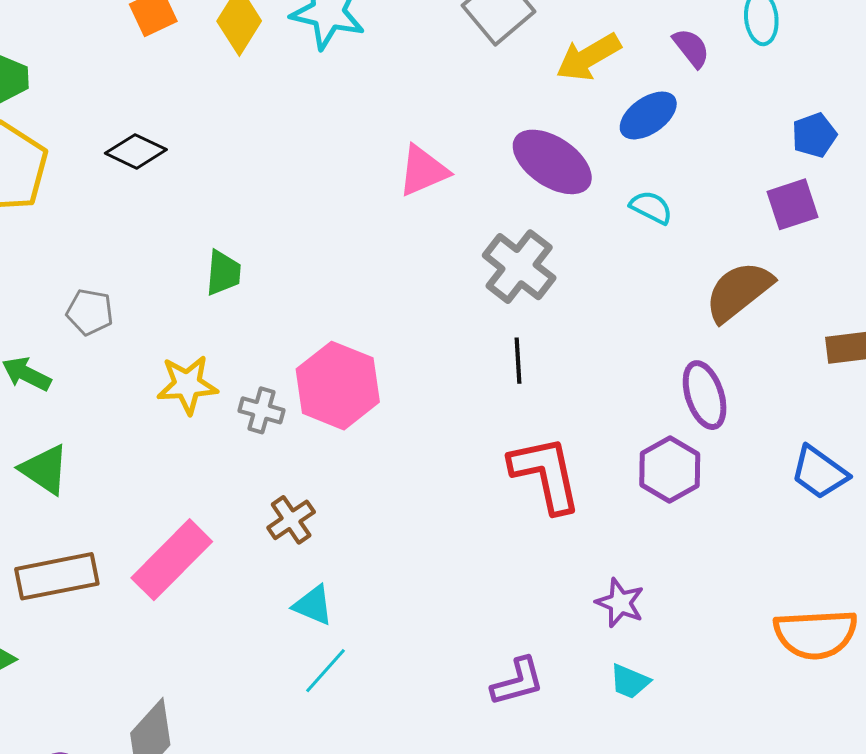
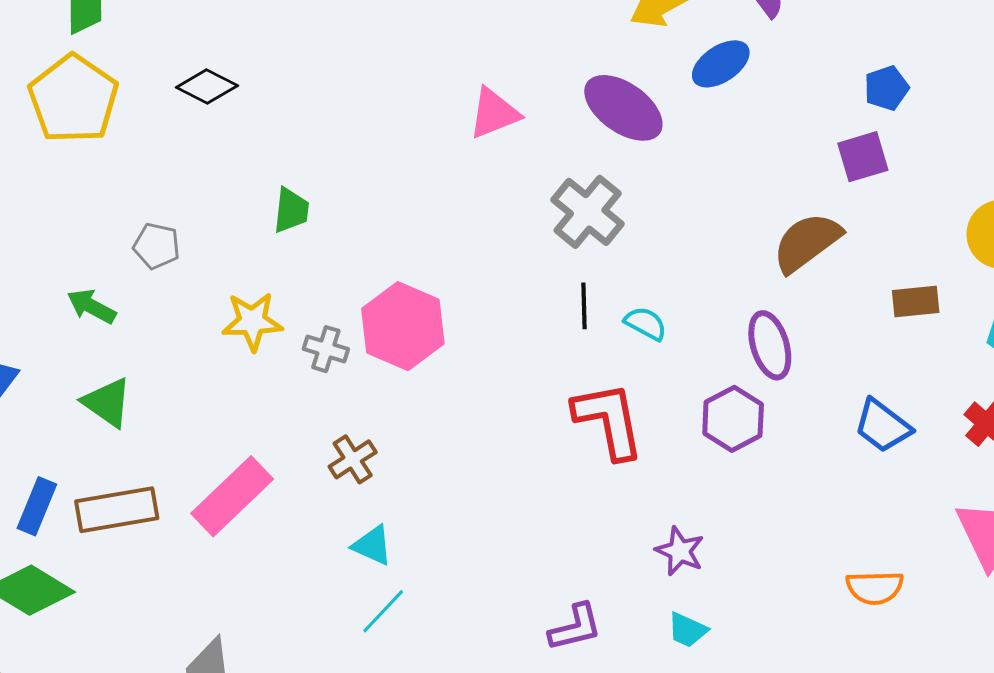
cyan semicircle: (651, 207) -> (646, 323), moved
orange semicircle: (816, 634) -> (875, 588), size x0.7

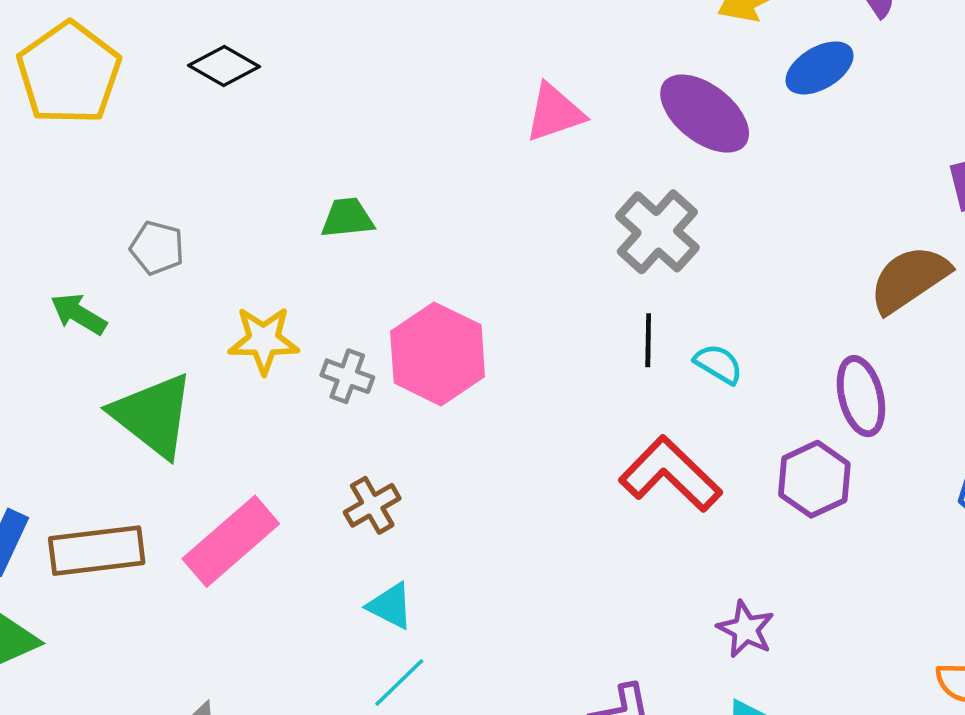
green trapezoid: (291, 210) -> (347, 218), moved, turned -105
green triangle: (107, 402) -> (153, 415), moved, size x1.5
red L-shape: (609, 420) -> (670, 474), turned -38

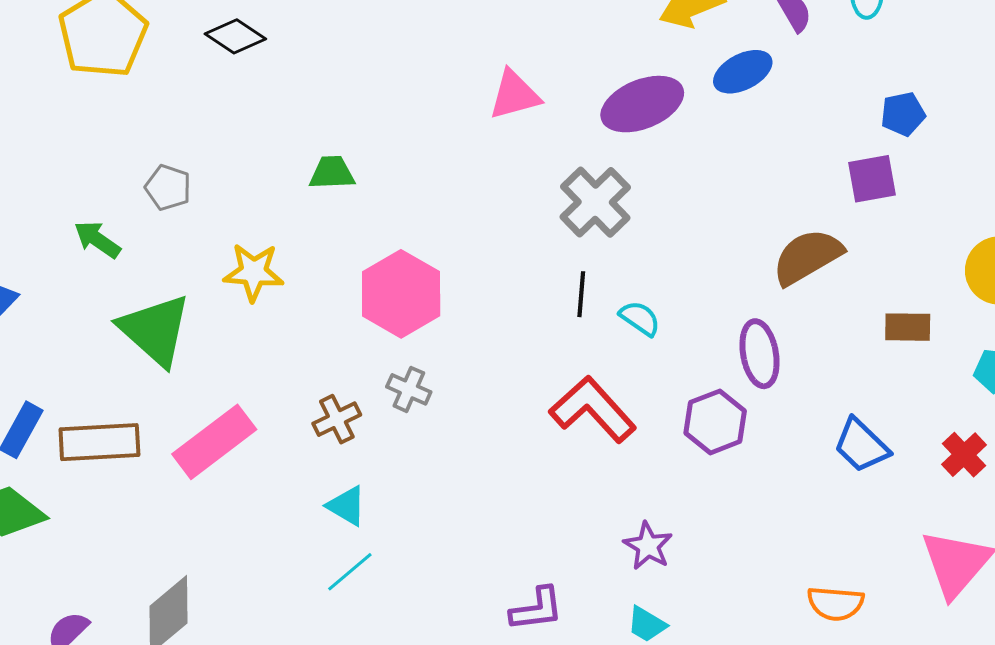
purple ellipse: (705, 114) -> (642, 104), turned -64
gray cross: (347, 376) -> (409, 389), moved

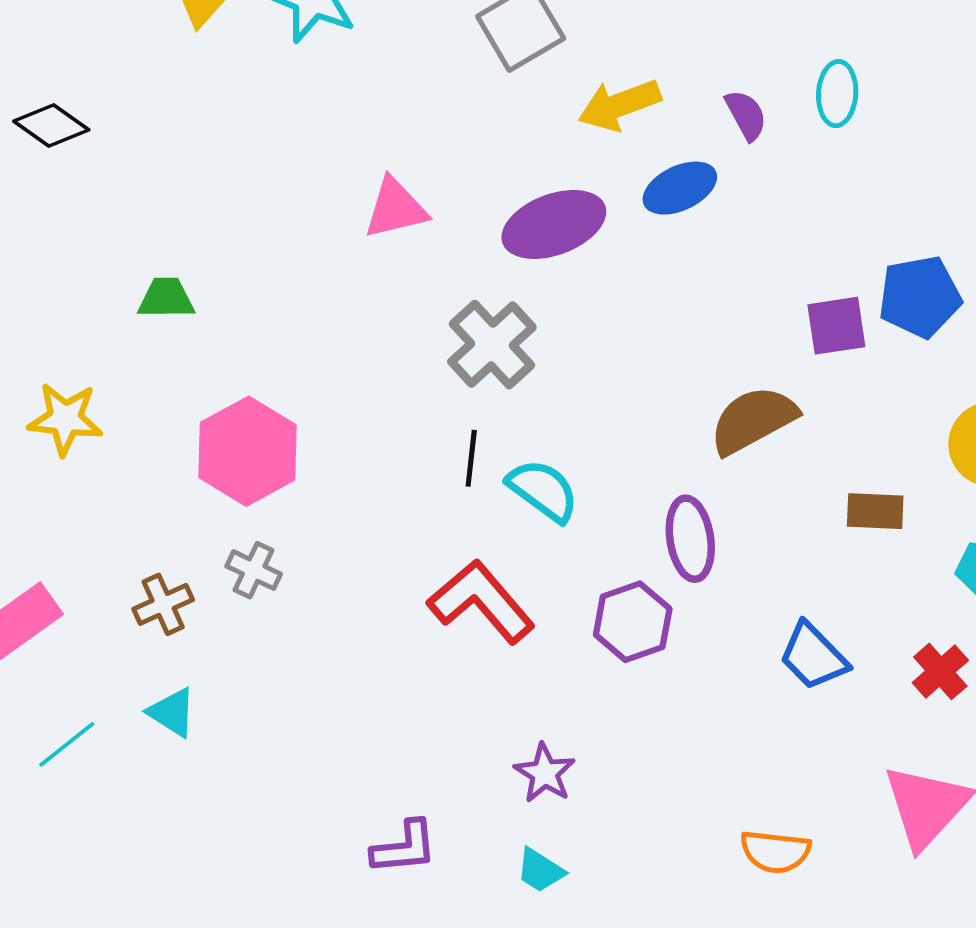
blue pentagon: (903, 114) -> (920, 297), moved, size x1.5
cyan semicircle: (640, 318) -> (543, 490), size x1.4
cyan line: (350, 572) -> (67, 744), moved

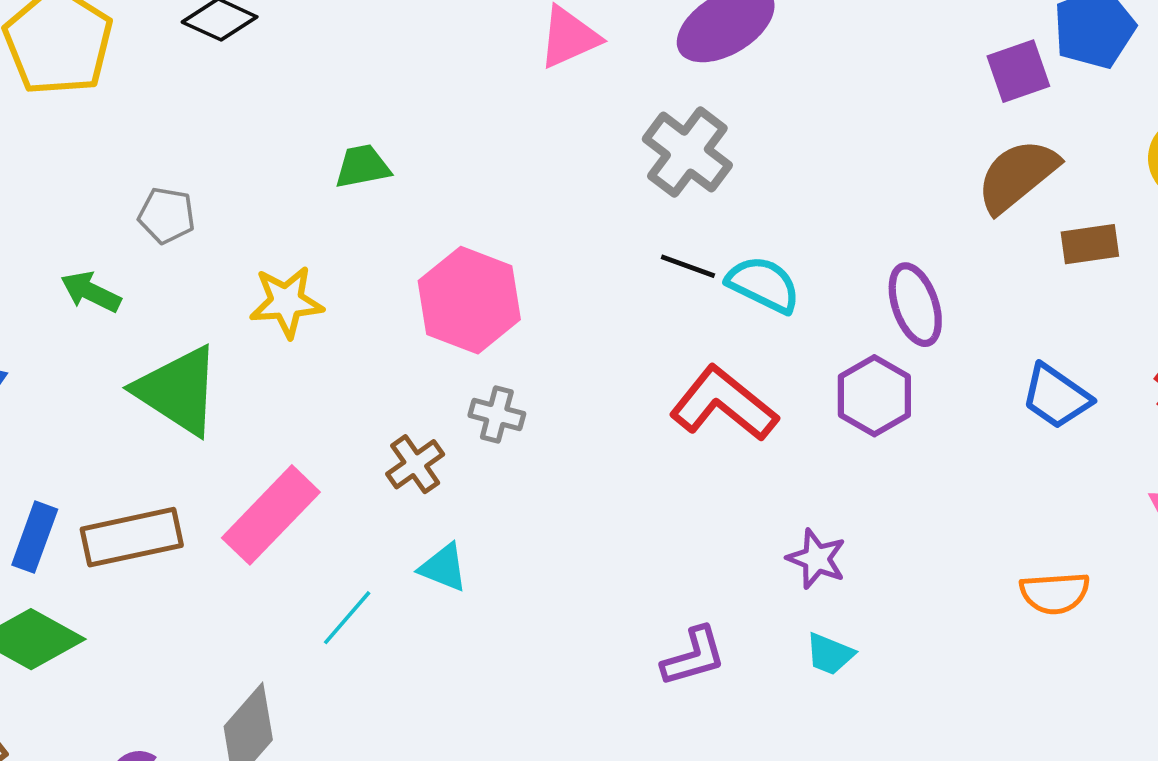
brown semicircle: (753, 420) -> (1017, 176), moved
black line: (471, 458) -> (688, 266), turned -66

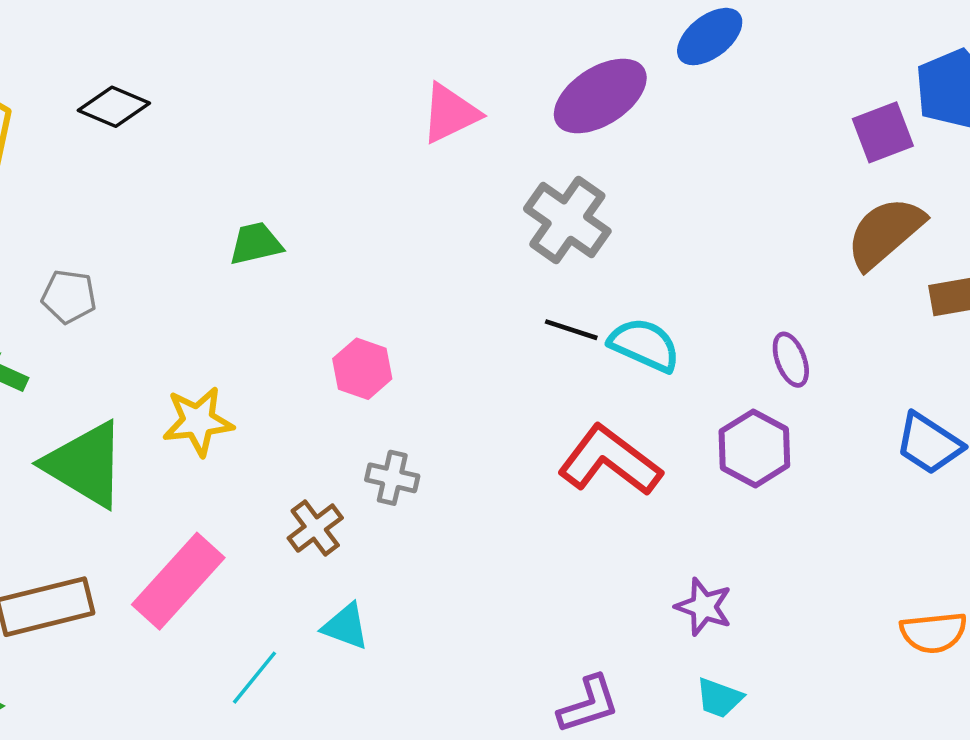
pink hexagon: (469, 300) -> (362, 369), size x0.6
yellow star: (286, 302) -> (198, 421), moved
purple ellipse: (915, 305) -> (791, 360), size x0.7

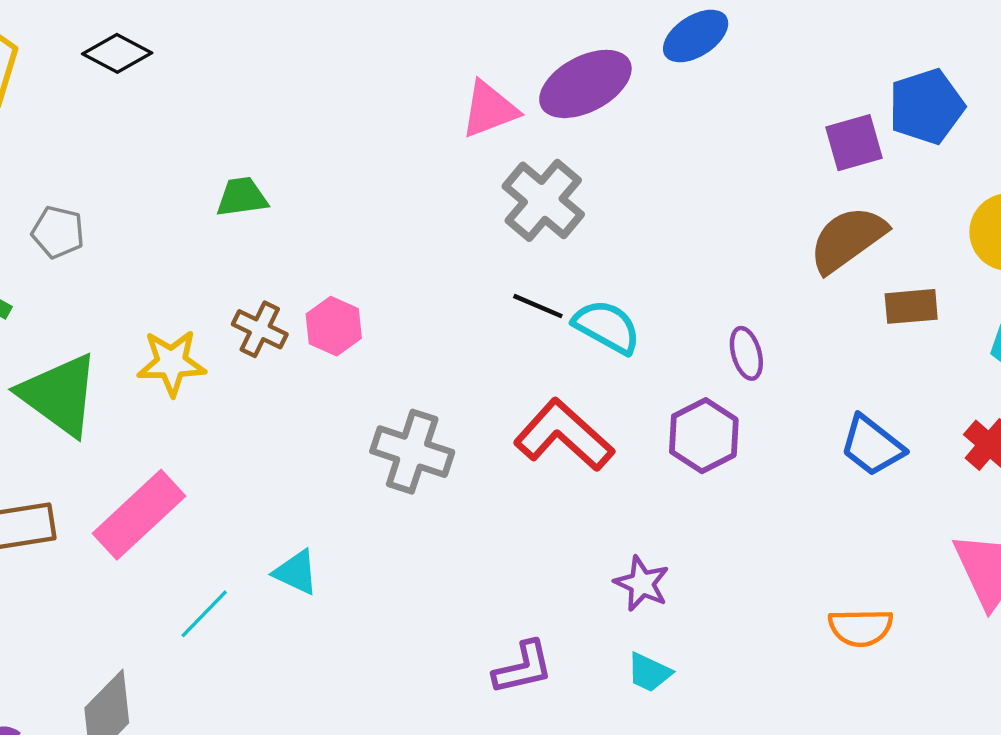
pink triangle: (450, 113) -> (489, 109), moved
gray cross: (392, 478) -> (412, 452), moved, size x1.6
brown cross: (315, 528) -> (260, 329), moved, turned -32

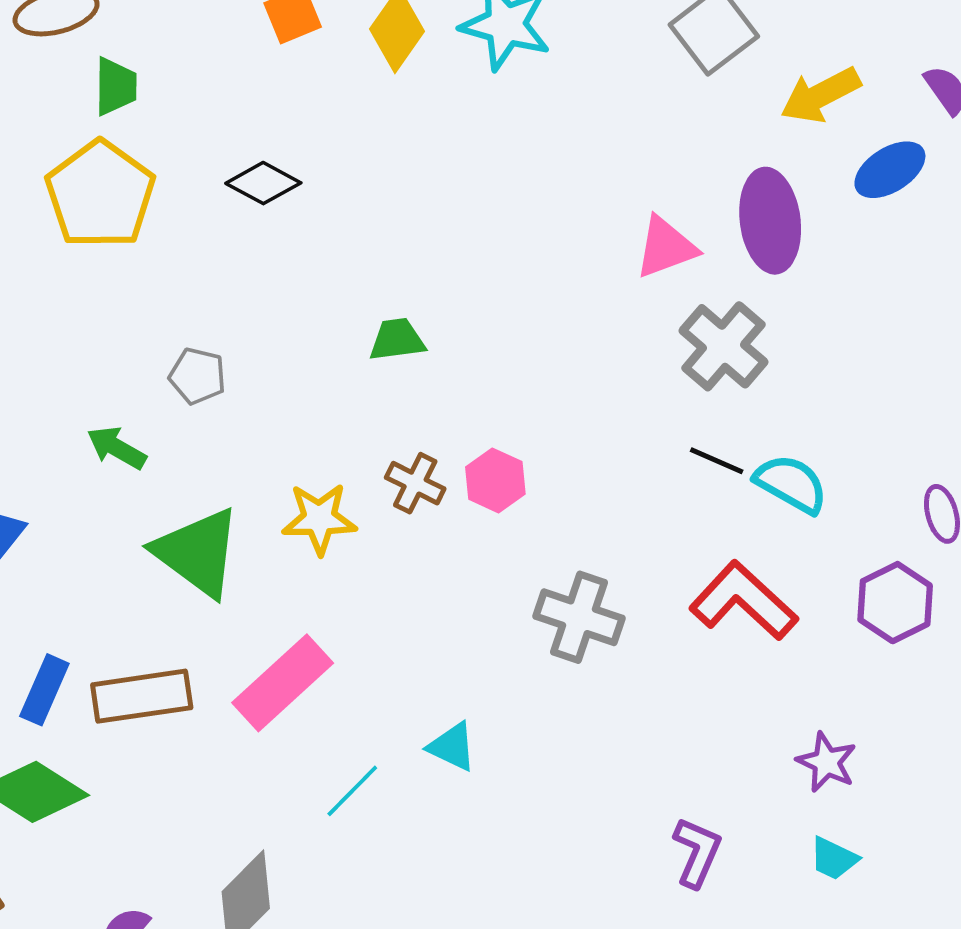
purple ellipse: (585, 84) -> (770, 221), turned -70
purple L-shape: (523, 668) -> (697, 852), turned -54

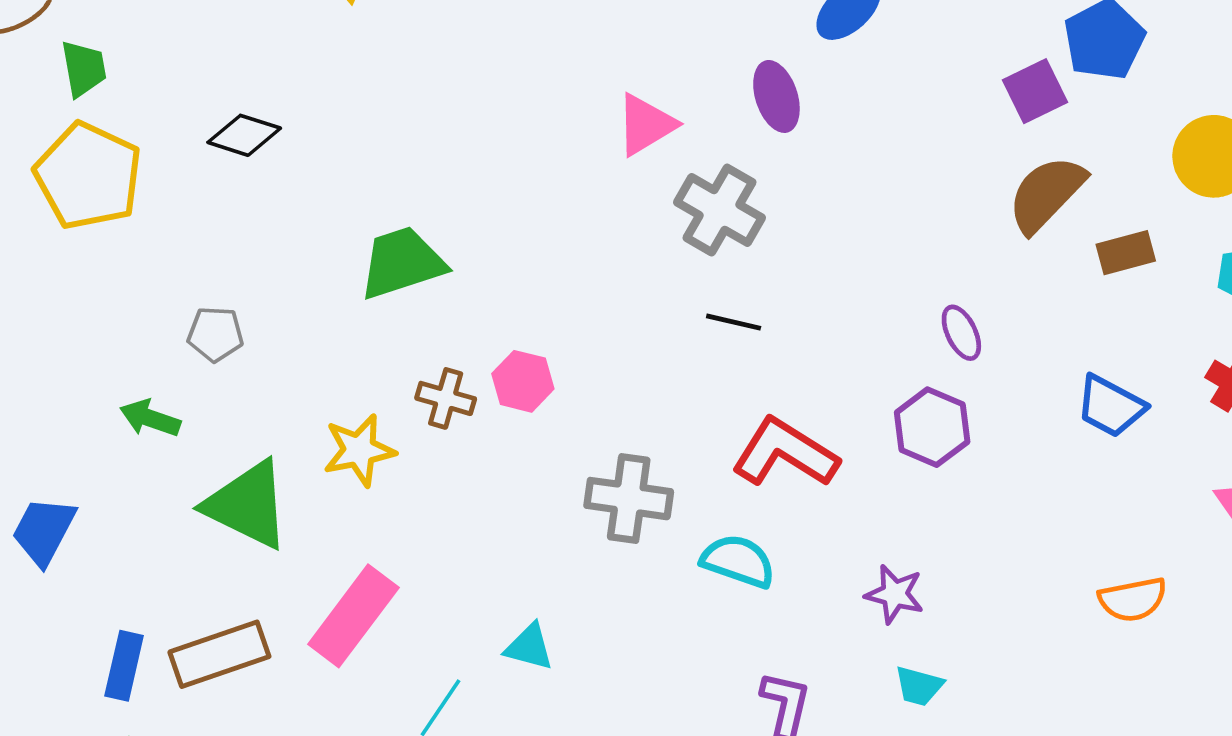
purple ellipse: (770, 221) -> (776, 96), moved, size x0.7
green trapezoid: (397, 340) -> (402, 263), size x1.6
cyan semicircle: (791, 484) -> (738, 561), moved

